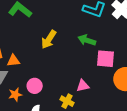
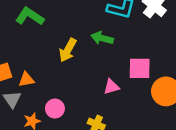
green arrow: (87, 40) -> (102, 38), moved
pink triangle: (83, 86) -> (111, 87), moved

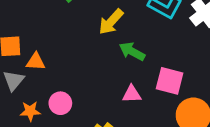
green arrow: (102, 38) -> (132, 51), moved
yellow arrow: (68, 50) -> (111, 22), moved

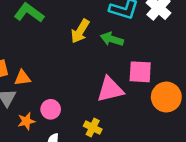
green arrow: (132, 51) -> (112, 39), moved
pink triangle: (132, 94) -> (110, 89), size x1.6

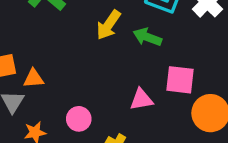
pink triangle: (110, 89) -> (141, 99), size x0.7
pink circle: (51, 109) -> (79, 119), moved

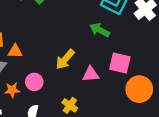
yellow arrow: (108, 25) -> (65, 59), moved
pink circle: (79, 119) -> (34, 82), moved

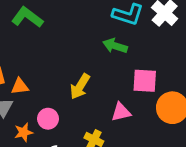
pink triangle: (91, 74) -> (121, 112), moved

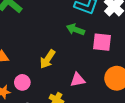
pink square: (145, 81) -> (102, 42), moved

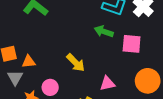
yellow arrow: (48, 59) -> (76, 63), turned -78

